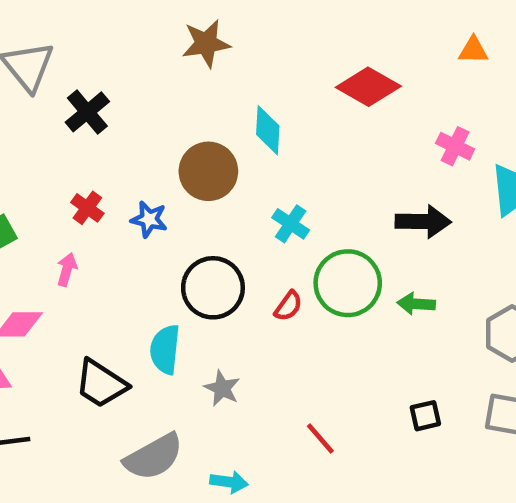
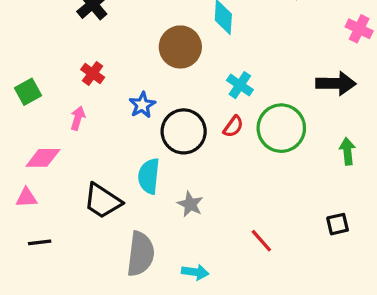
blue star: (149, 219) -> (142, 105), moved, turned 30
green arrow: (416, 304) -> (347, 151), moved, turned 80
red semicircle: (288, 306) -> (233, 126), moved
gray semicircle: (154, 457) -> (141, 254), turned -54

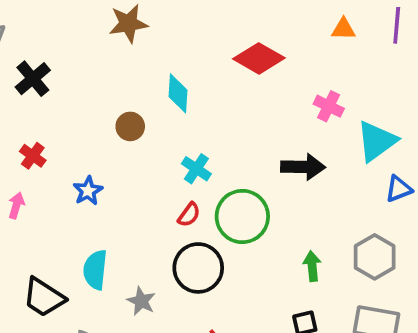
brown circle: (180, 47) -> (130, 126), size x0.6
black circle: (184, 131) -> (198, 268), moved
green arrow: (347, 151) -> (312, 266), moved

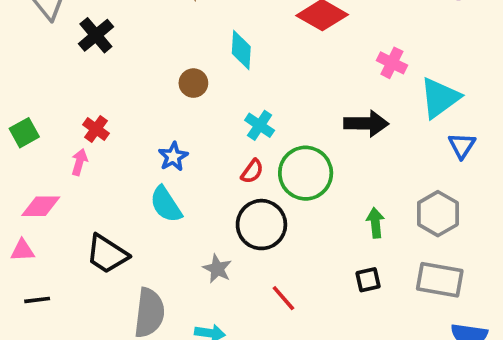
red cross: (33, 156) -> (96, 129), moved
blue triangle: (399, 189) -> (462, 146), turned -36
blue star: (88, 191) -> (173, 157), moved
cyan semicircle: (95, 270) -> (166, 204), moved, turned -39
gray star: (141, 301) -> (217, 269), moved

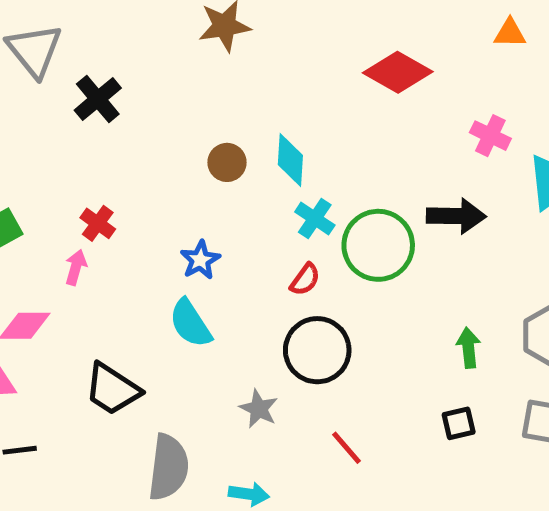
cyan diamond: (241, 50) -> (290, 160), moved
green circle: (306, 173) -> (378, 245), moved

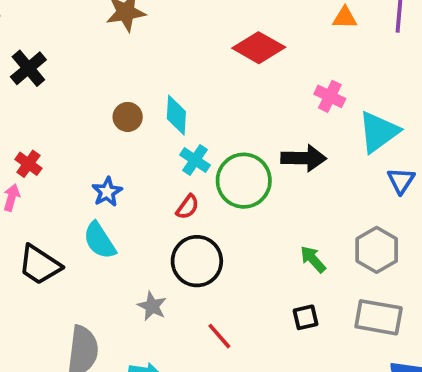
green arrow: (468, 348) -> (313, 259), turned -36
black trapezoid: (112, 389) -> (40, 265), moved

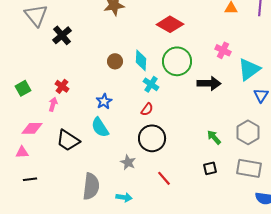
red diamond: (259, 48) -> (170, 24), moved
green circle: (244, 181) -> (177, 61), moved

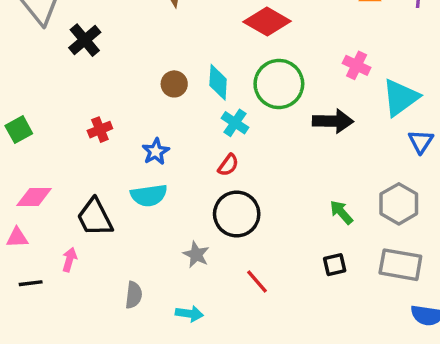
red cross: (62, 86) -> (100, 130), moved, turned 32
pink arrow: (53, 104) -> (69, 260), moved
cyan semicircle: (100, 127) -> (149, 195), turned -65
black trapezoid: (68, 140) -> (95, 217), turned 30
gray semicircle: (91, 186) -> (134, 295), size x0.6

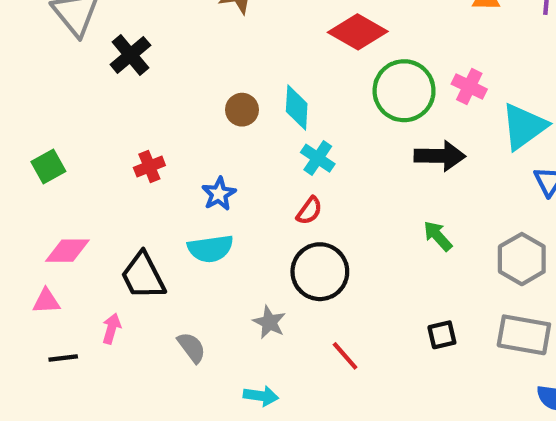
green circle: (279, 84) -> (404, 91), moved
green arrow: (341, 212) -> (438, 236), moved
gray semicircle: (134, 295) -> (191, 347), moved, turned -44

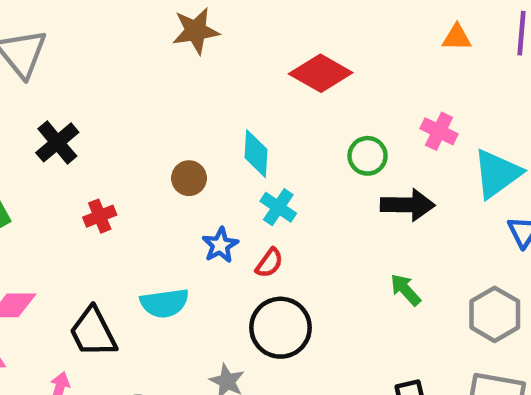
black cross: (130, 55) -> (57, 142), moved
green circle: (404, 91) -> (368, 156), moved, size x0.6
brown circle: (242, 110) -> (189, 178), moved
blue star: (219, 194) -> (220, 245), moved

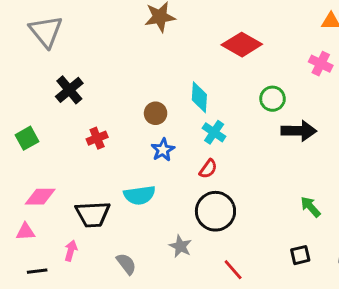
pink cross: (439, 131) -> (321, 64), moved
blue star: (220, 245) -> (163, 150), moved
green arrow: (405, 290) -> (310, 207), moved
black trapezoid: (93, 332) -> (93, 214), turned -66

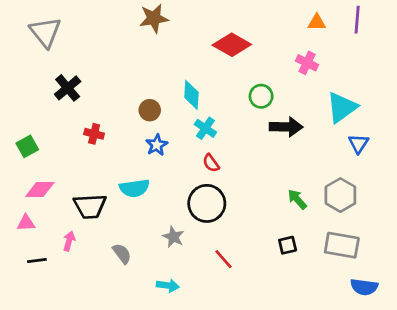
green square: (27, 138) -> (27, 146), moved
red cross: (97, 138) -> (94, 134), turned 36
red semicircle: (208, 169) -> (211, 163), moved, turned 108

